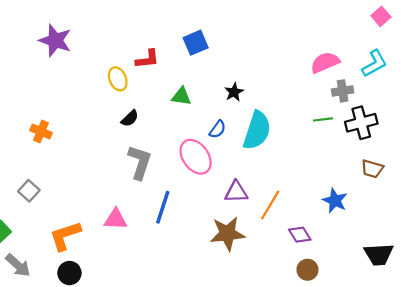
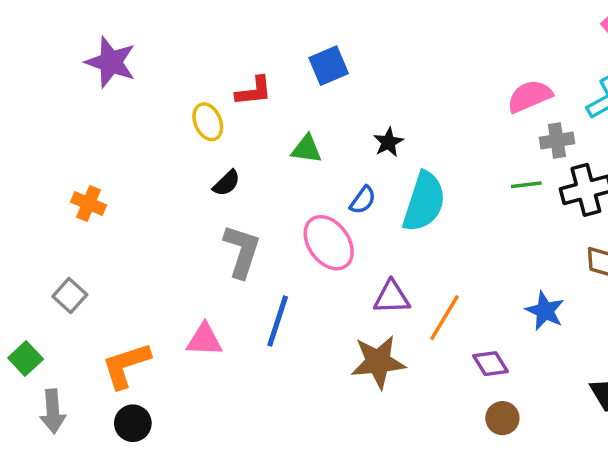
gray arrow: (18, 265) -> (53, 411), turned 44

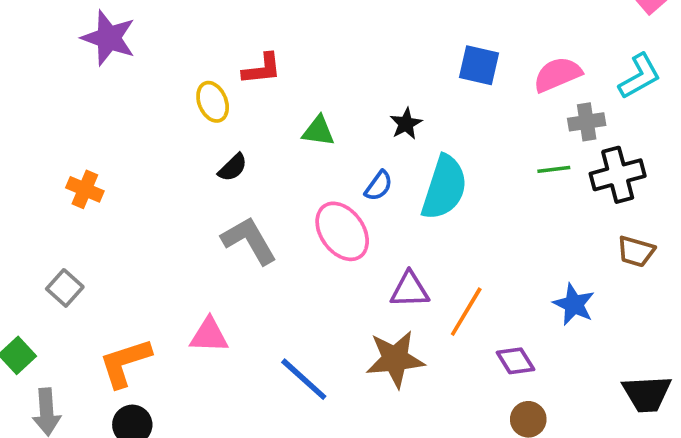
blue square: (329, 66) -> (479, 65), moved, turned 36
gray L-shape: (242, 251) -> (249, 240), turned -48
blue line: (278, 321) -> (304, 379), moved, turned -66

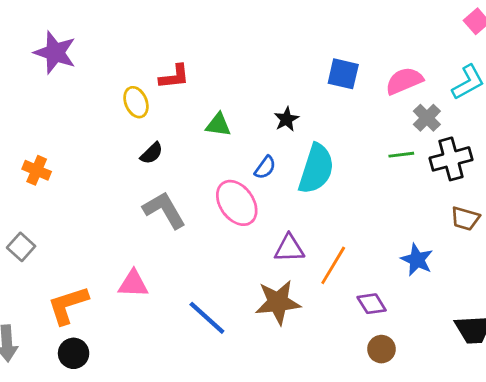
gray cross: (587, 122) -> (427, 118), turned -36

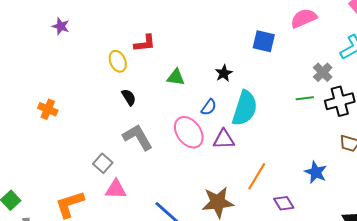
purple star: (55, 53) -> (61, 26), size x0.6
pink semicircle: (404, 81) -> (304, 18), moved
black semicircle: (152, 153) -> (129, 97), turned -78
gray square: (21, 247) -> (103, 163), moved
purple triangle: (289, 248) -> (224, 139), moved

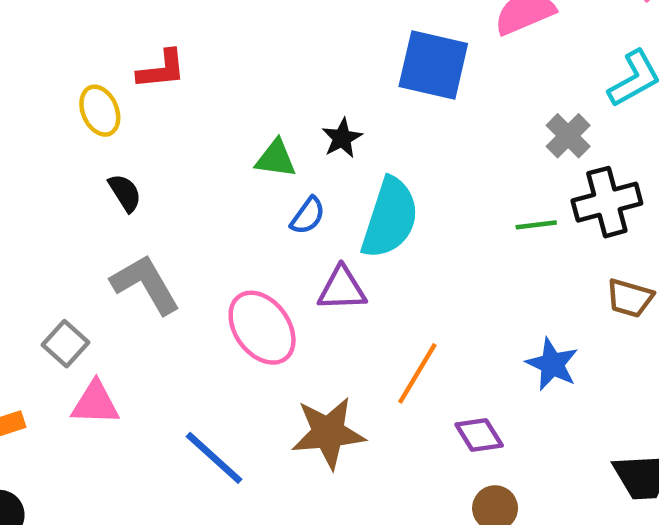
blue square: (264, 41) -> (433, 65), size x1.4
green triangle: (176, 77) -> (276, 159), moved
green line: (305, 98) -> (536, 225), moved
pink ellipse: (189, 132) -> (262, 328), moved

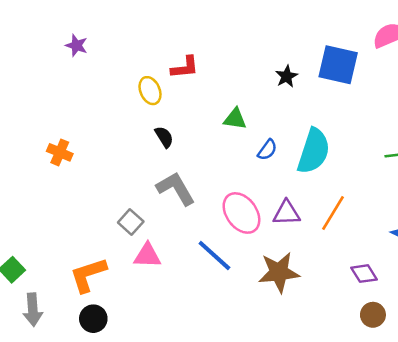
black star: (342, 138) -> (287, 76), moved
green triangle: (276, 159) -> (235, 119), moved
purple triangle: (342, 289) -> (287, 213), moved
orange line: (417, 373) -> (333, 213), moved
blue line: (214, 458) -> (214, 256), moved

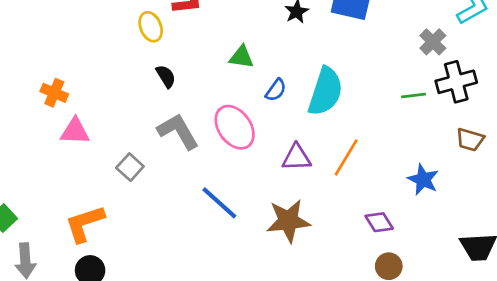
pink ellipse: (241, 213) -> (235, 127), moved
pink triangle: (147, 256) -> (75, 131), moved

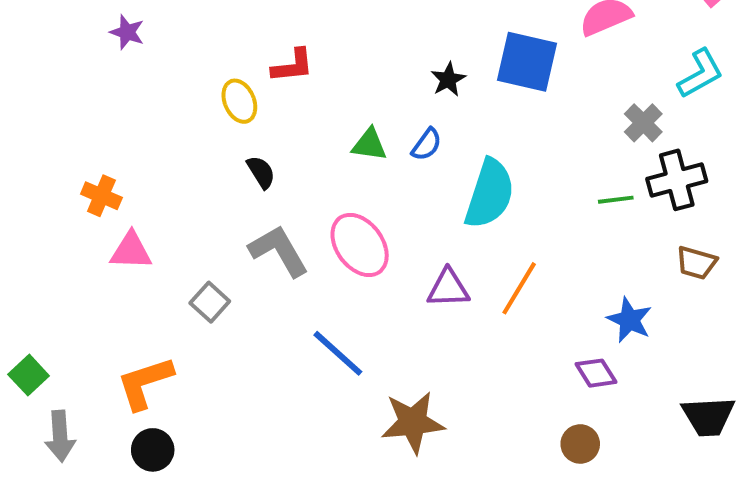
blue semicircle: (276, 90) -> (427, 145), moved
brown star: (288, 221) -> (413, 422), moved
purple diamond: (379, 222) -> (596, 373), moved

